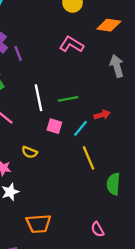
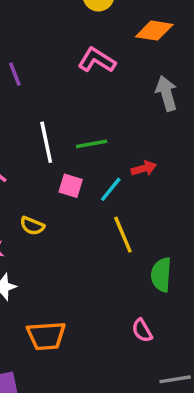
pink semicircle: (98, 229) -> (142, 330), moved

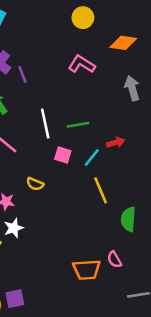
orange trapezoid: (46, 336) -> (87, 270), moved

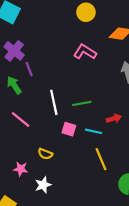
purple line: (22, 74) -> (29, 69), moved
cyan line: (92, 158) -> (93, 131), turned 63
white star: (14, 228) -> (43, 185), moved

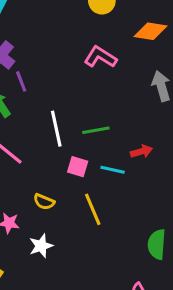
yellow line: (101, 159) -> (93, 209), moved

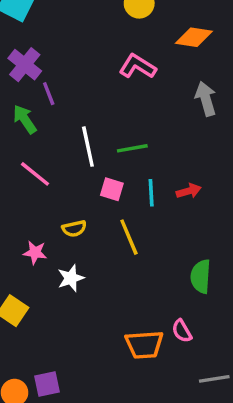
red arrow: (141, 151) -> (189, 191), moved
cyan line: (113, 170) -> (151, 193), turned 75
yellow semicircle: (44, 202) -> (74, 229), turned -35

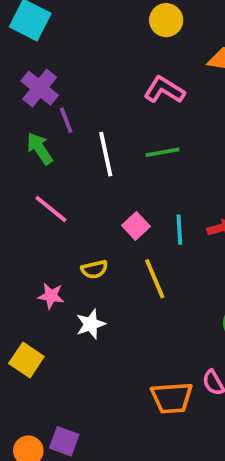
white line: (88, 147) -> (106, 154), moved
green line: (132, 148) -> (162, 152), moved
pink square: (112, 189) -> (136, 226), turned 30
purple square: (47, 384) -> (64, 441), turned 32

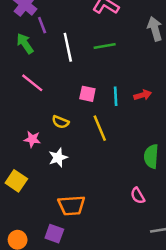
pink square: (136, 226) -> (87, 94), turned -35
yellow semicircle: (94, 269) -> (60, 122), turned 35
orange trapezoid: (172, 398) -> (71, 205), moved
purple square: (64, 441) -> (54, 234), moved

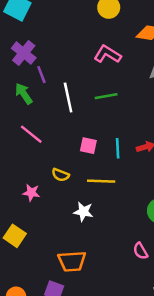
yellow line: (100, 128) -> (101, 181), turned -65
white star: (58, 158) -> (83, 212), moved, turned 30

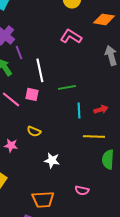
green line: (106, 96) -> (67, 87), moved
pink square: (88, 146) -> (32, 94), moved
yellow line: (101, 181) -> (94, 136), moved
pink semicircle: (140, 251) -> (82, 190), moved, turned -48

